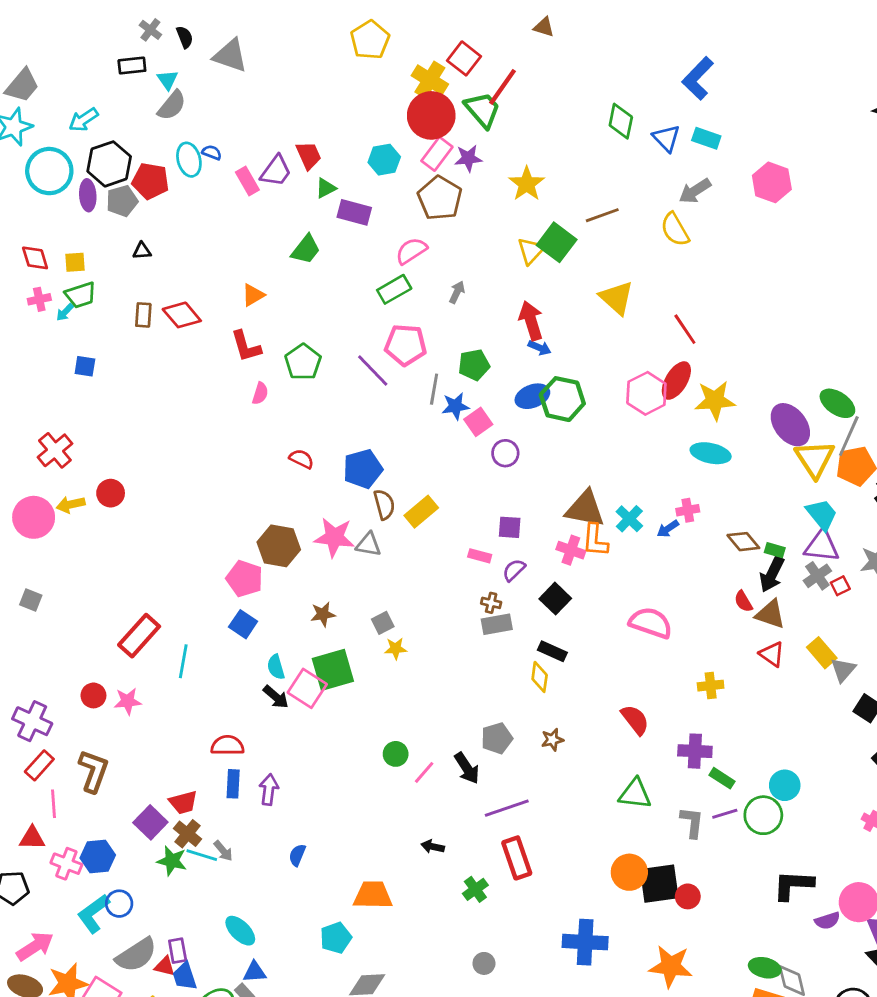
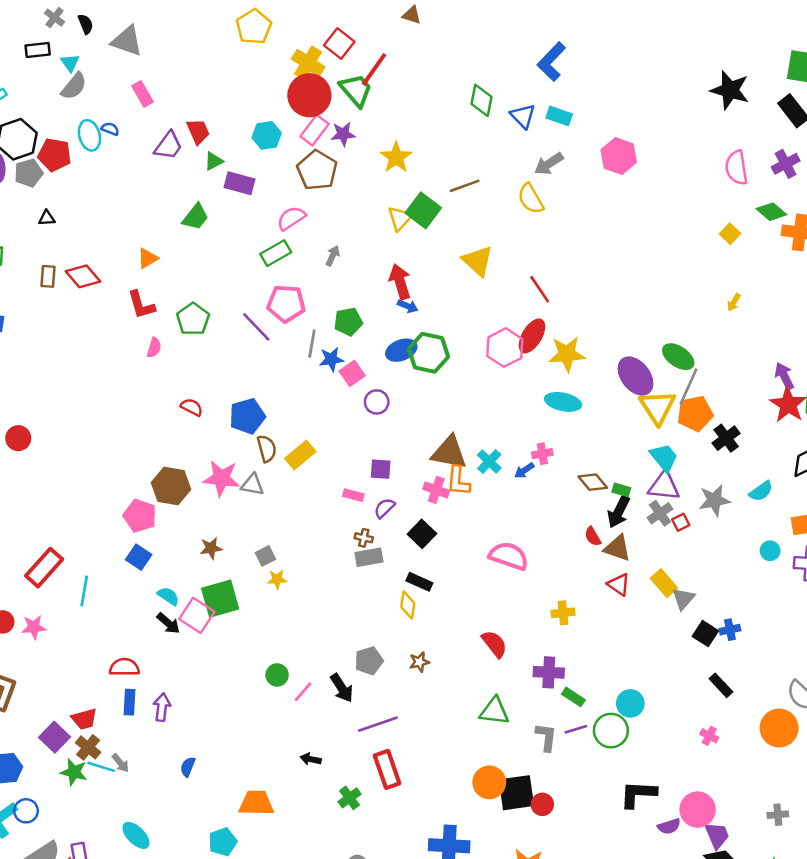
pink rectangle: (247, 181) -> (142, 94), moved
cyan semicircle: (276, 667) -> (168, 596), turned 140

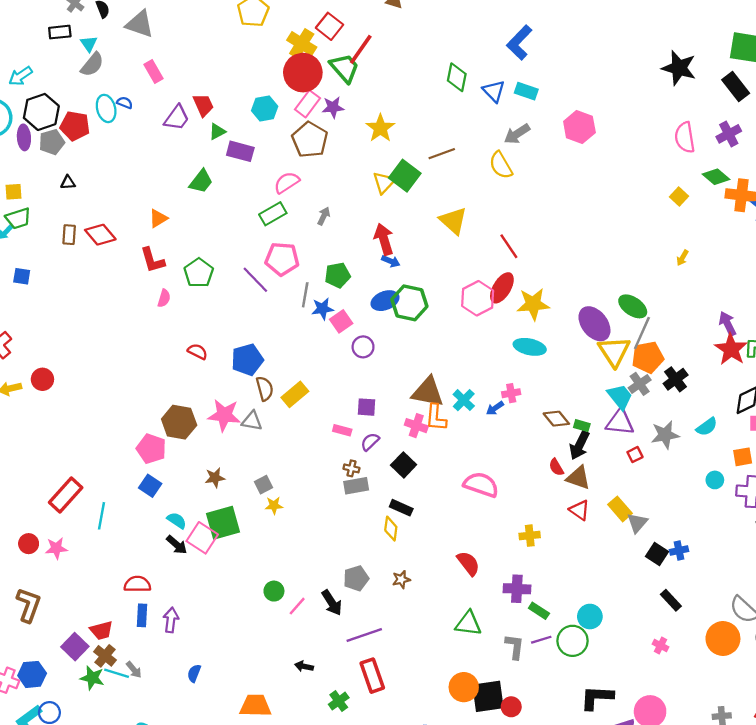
gray cross: (660, 513) -> (640, 384), moved

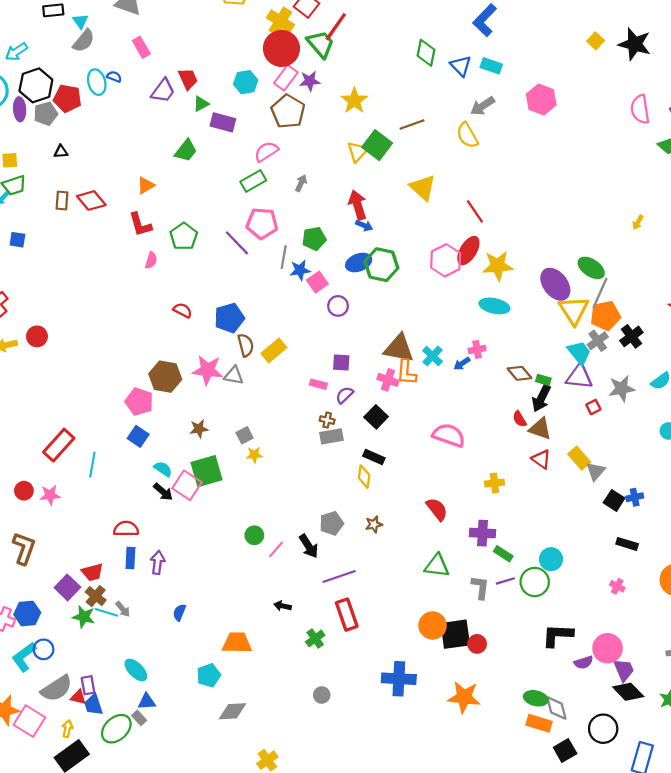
yellow square: (679, 196) -> (596, 41), moved
black rectangle: (671, 600) -> (627, 544), turned -30

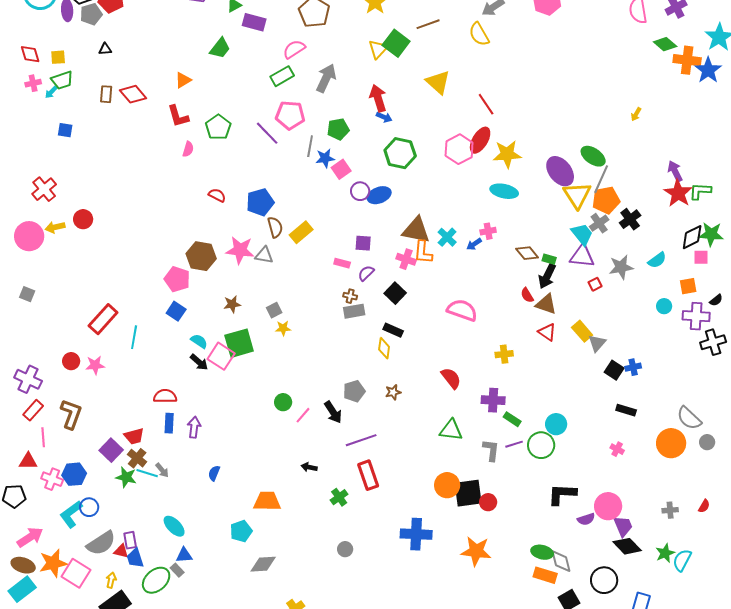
gray arrow: (301, 183) -> (326, 78), size x1.8
blue ellipse: (359, 262) -> (379, 195), moved

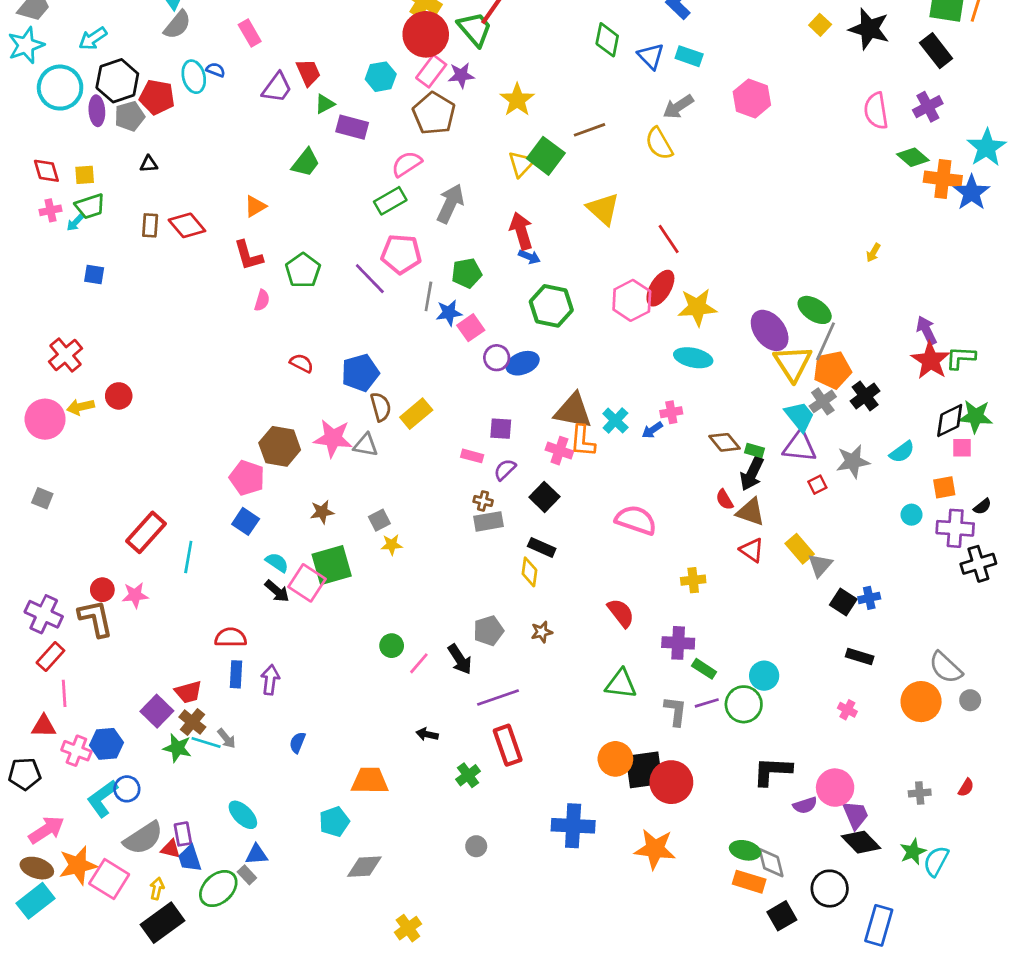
brown L-shape: (71, 414) -> (96, 618), moved, turned -32
red circle: (488, 502) -> (671, 782), size x1.8

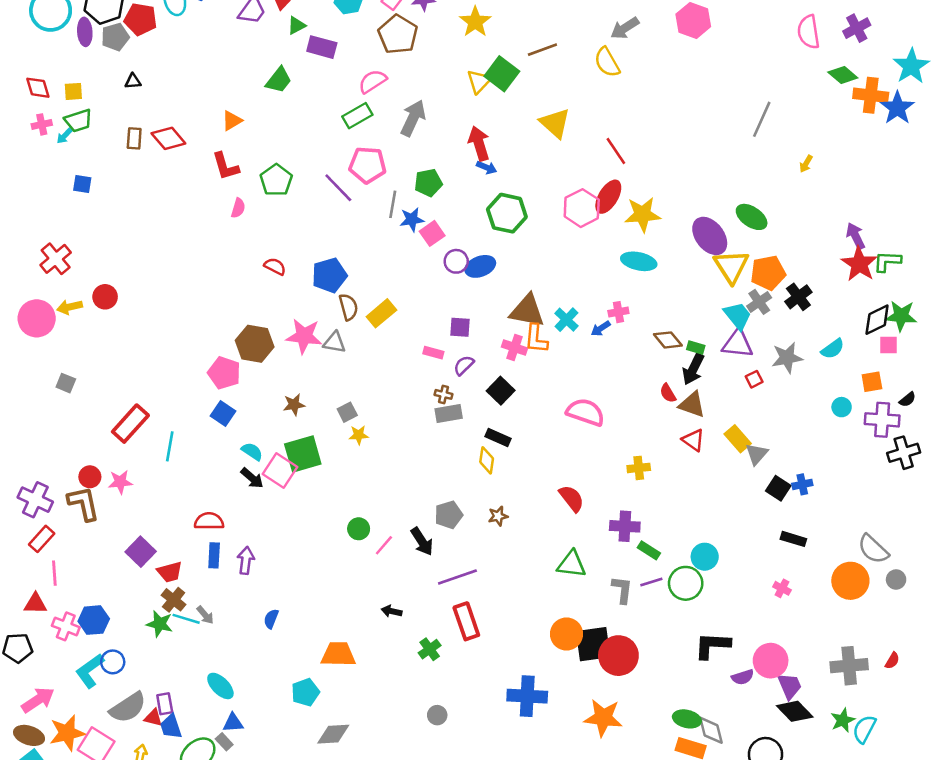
gray line: (826, 341) -> (762, 119), moved
gray square: (42, 498) -> (66, 383), moved
purple square: (157, 711) -> (141, 552), moved
gray cross: (920, 793) -> (849, 666), size x1.8

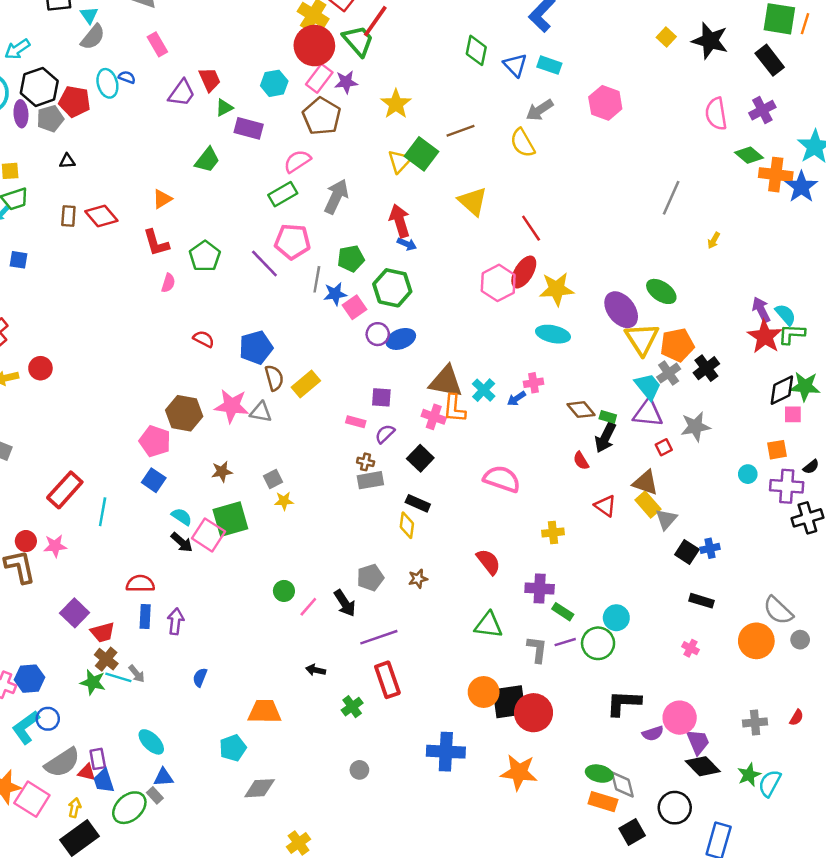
green hexagon: (507, 213) -> (392, 288), moved
cyan semicircle: (833, 349) -> (786, 315), moved, turned -95
brown triangle: (692, 405) -> (646, 483), moved
gray cross: (849, 666) -> (755, 722), size x0.7

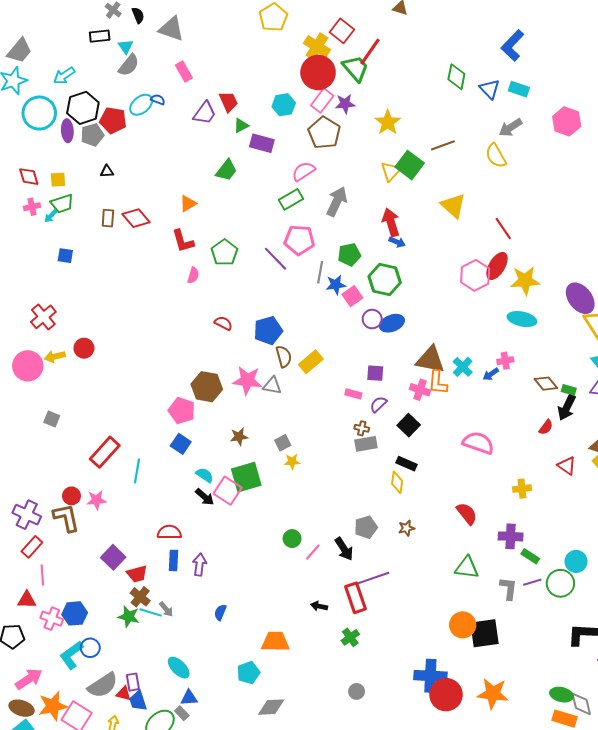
cyan ellipse: (107, 83) -> (141, 105), turned 65
red semicircle: (581, 461) -> (546, 427), turned -112
red rectangle: (387, 680) -> (355, 598), moved
red circle: (534, 713) -> (446, 695), moved

